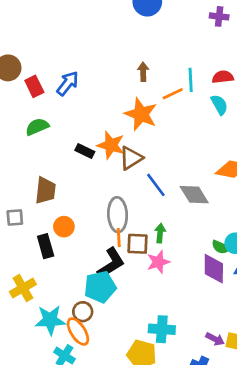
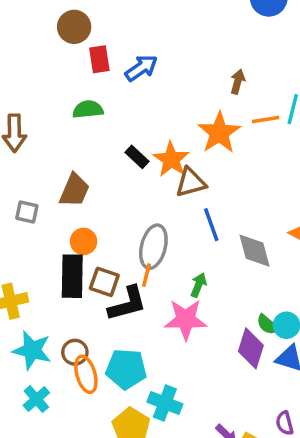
brown square: (138, 244) -> (104, 282), moved
black rectangle: (46, 246) -> (72, 276), moved, size x1.4
pink star: (158, 262) -> (186, 320), size x1.4
cyan pentagon: (100, 287) -> (126, 369), moved
orange ellipse: (78, 331) -> (86, 374), moved

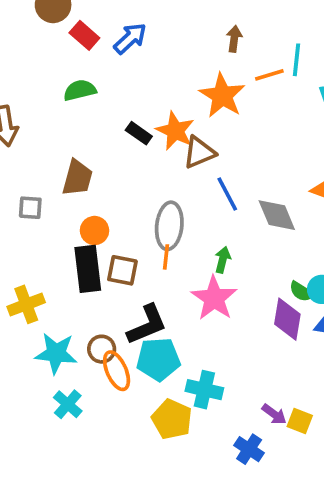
red rectangle: (99, 59) -> (84, 35), turned -32
black L-shape: (127, 304) -> (147, 325), moved
pink star: (186, 320) -> (214, 298), turned -30

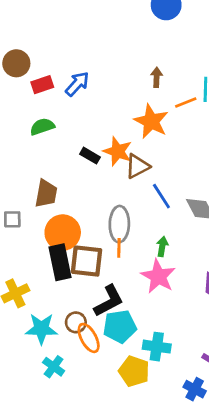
red rectangle: (84, 35) -> (42, 85), turned -55
orange circle: (95, 231) -> (63, 233), size x1.6
brown square: (122, 270) -> (87, 261), size x1.4

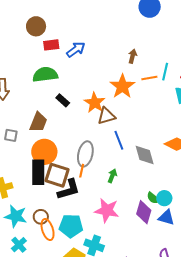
green semicircle: (42, 127) -> (45, 74), size x1.4
black rectangle: (90, 156) -> (63, 100), moved
pink star: (158, 276) -> (107, 210), moved, turned -30
black L-shape: (109, 301) -> (69, 189), moved

